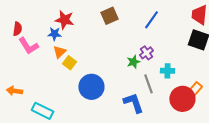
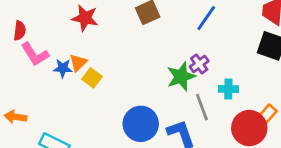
blue star: (54, 34) -> (63, 68), moved
green star: (133, 62) -> (181, 77), size x1.5
blue circle: (91, 87) -> (141, 124), moved

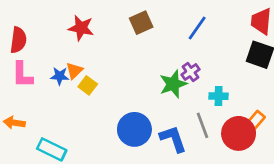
red semicircle: (20, 31) -> (18, 40), size x1.4
pink L-shape: (35, 54) -> (22, 75), moved, turned 32
gray line: (202, 107) -> (203, 125), moved

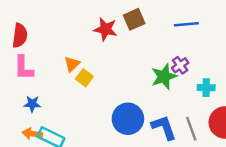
red star: (81, 28) -> (106, 29), moved
blue line: (197, 28) -> (186, 24), turned 50
blue star: (60, 76) -> (32, 104), moved
orange arrow: (14, 123) -> (32, 134), moved
gray line: (203, 125) -> (191, 129), moved

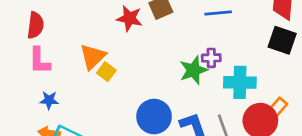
orange triangle: (72, 64) -> (93, 57), size x1.5
purple cross: (180, 65) -> (211, 58), turned 35
cyan cross: (206, 88) -> (240, 82), size x1.6

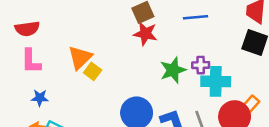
red star: (129, 18) -> (145, 34), moved
red semicircle: (35, 25) -> (27, 29), turned 75
purple cross: (211, 58) -> (201, 65), moved

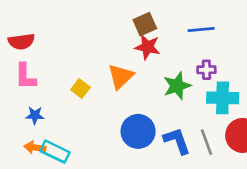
orange triangle: (80, 58) -> (121, 76), moved
purple cross: (201, 65) -> (206, 70), moved
yellow square: (93, 71) -> (80, 88), moved

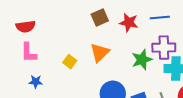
brown square: (145, 24) -> (100, 18), moved
red star: (147, 47) -> (129, 23), moved
purple cross: (206, 70) -> (164, 48), size x1.6

